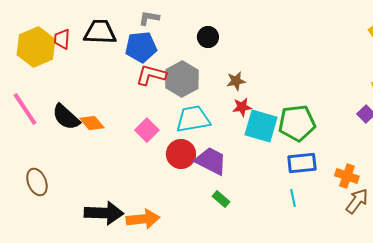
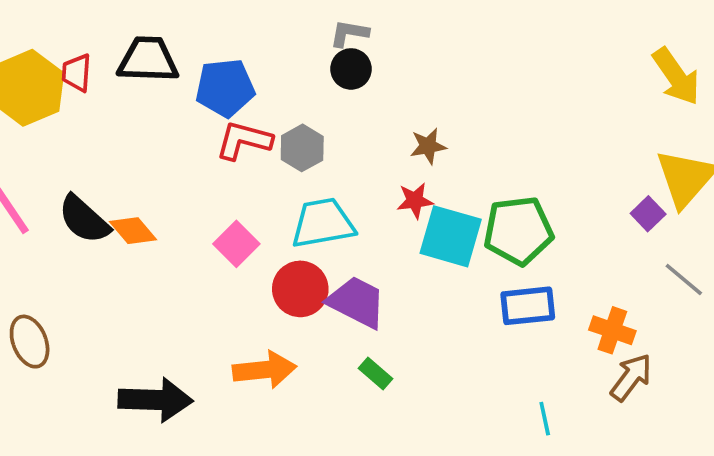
gray L-shape: (149, 18) -> (349, 33), moved
gray hexagon: (182, 79) -> (302, 148), size x0.7
brown star: (236, 81) -> (428, 146), moved
cyan line: (293, 198) -> (545, 419), moved
orange arrow: (143, 219) -> (265, 370), moved

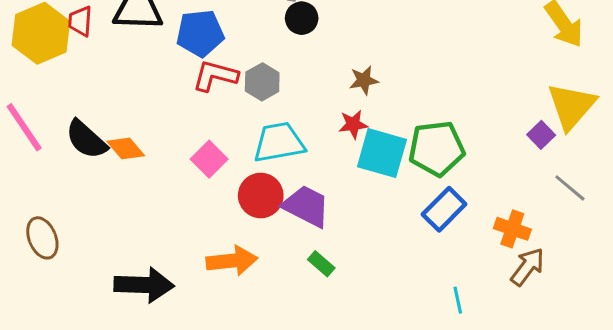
blue rectangle: (528, 306) -> (444, 209), turned -39

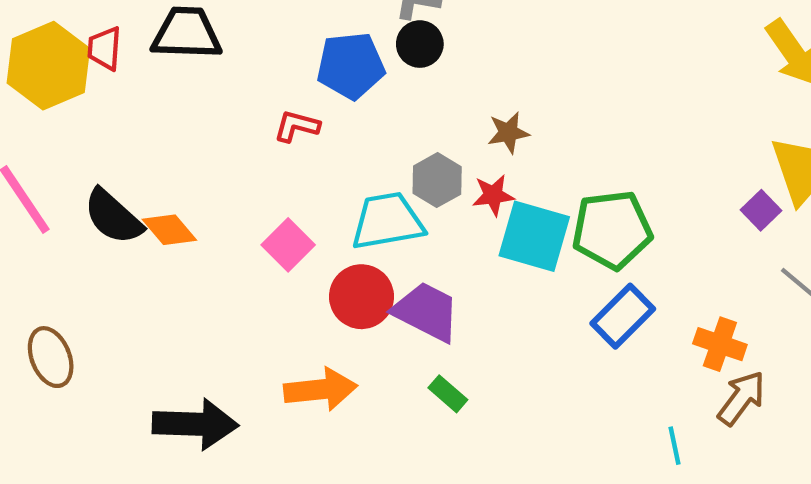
blue pentagon: (200, 33) -> (351, 66), moved
red L-shape: (215, 76) -> (297, 126), size x0.7
gray hexagon: (262, 82) -> (437, 180), moved
cyan line: (458, 300) -> (675, 446), moved

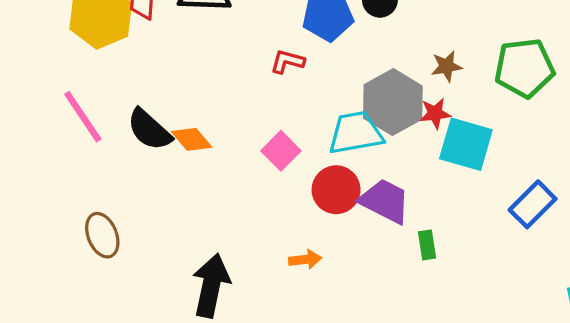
gray hexagon: (437, 180) -> (393, 102), size x1.6
green pentagon: (612, 230) -> (524, 68), moved
orange arrow: (320, 389) -> (305, 260), size x0.6
green rectangle: (448, 394) -> (427, 245), moved, turned 40
black arrow: (195, 424) -> (211, 286), turned -80

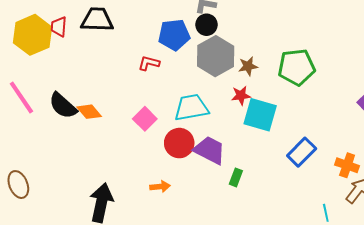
gray hexagon: (393, 102) -> (216, 56), moved
brown ellipse: (102, 235) -> (18, 185), moved
green rectangle: (427, 245) -> (236, 177), turned 30

